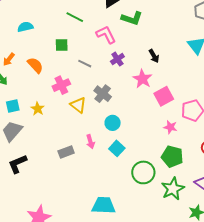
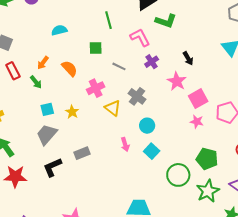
green line: (75, 17) -> (109, 20), turned 48
pink star: (170, 127) -> (197, 122), moved
gray rectangle: (66, 152) -> (82, 153), moved

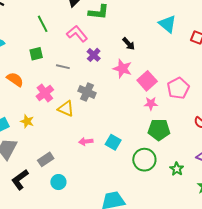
cyan circle: (147, 126) -> (58, 182), moved
pink arrow: (125, 144) -> (86, 141), turned 112
green pentagon: (207, 159) -> (159, 130), moved
green star: (208, 191) -> (177, 169), size x0.6

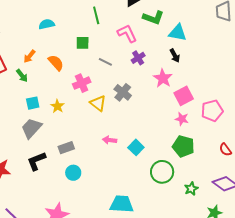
cyan triangle: (168, 24) -> (178, 33), moved, turned -42

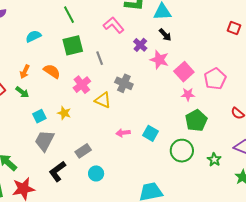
green line: (96, 15) -> (69, 15), moved
green square: (83, 43) -> (73, 45), size x1.5
purple cross: (138, 58) -> (140, 45), moved
gray line: (105, 62) -> (100, 58), turned 56
green pentagon: (183, 146) -> (196, 121), turned -30

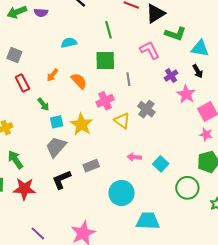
green arrow: (22, 92) -> (43, 104), moved
yellow star: (64, 113) -> (81, 124), size x1.6
cyan circle: (96, 173) -> (121, 193), moved, size x1.6

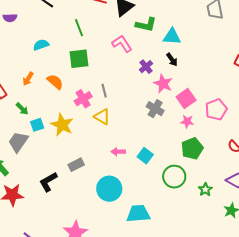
gray line: (128, 79) -> (104, 91), moved
gray cross: (146, 109) -> (155, 109), moved
gray trapezoid: (56, 147) -> (18, 142), moved

